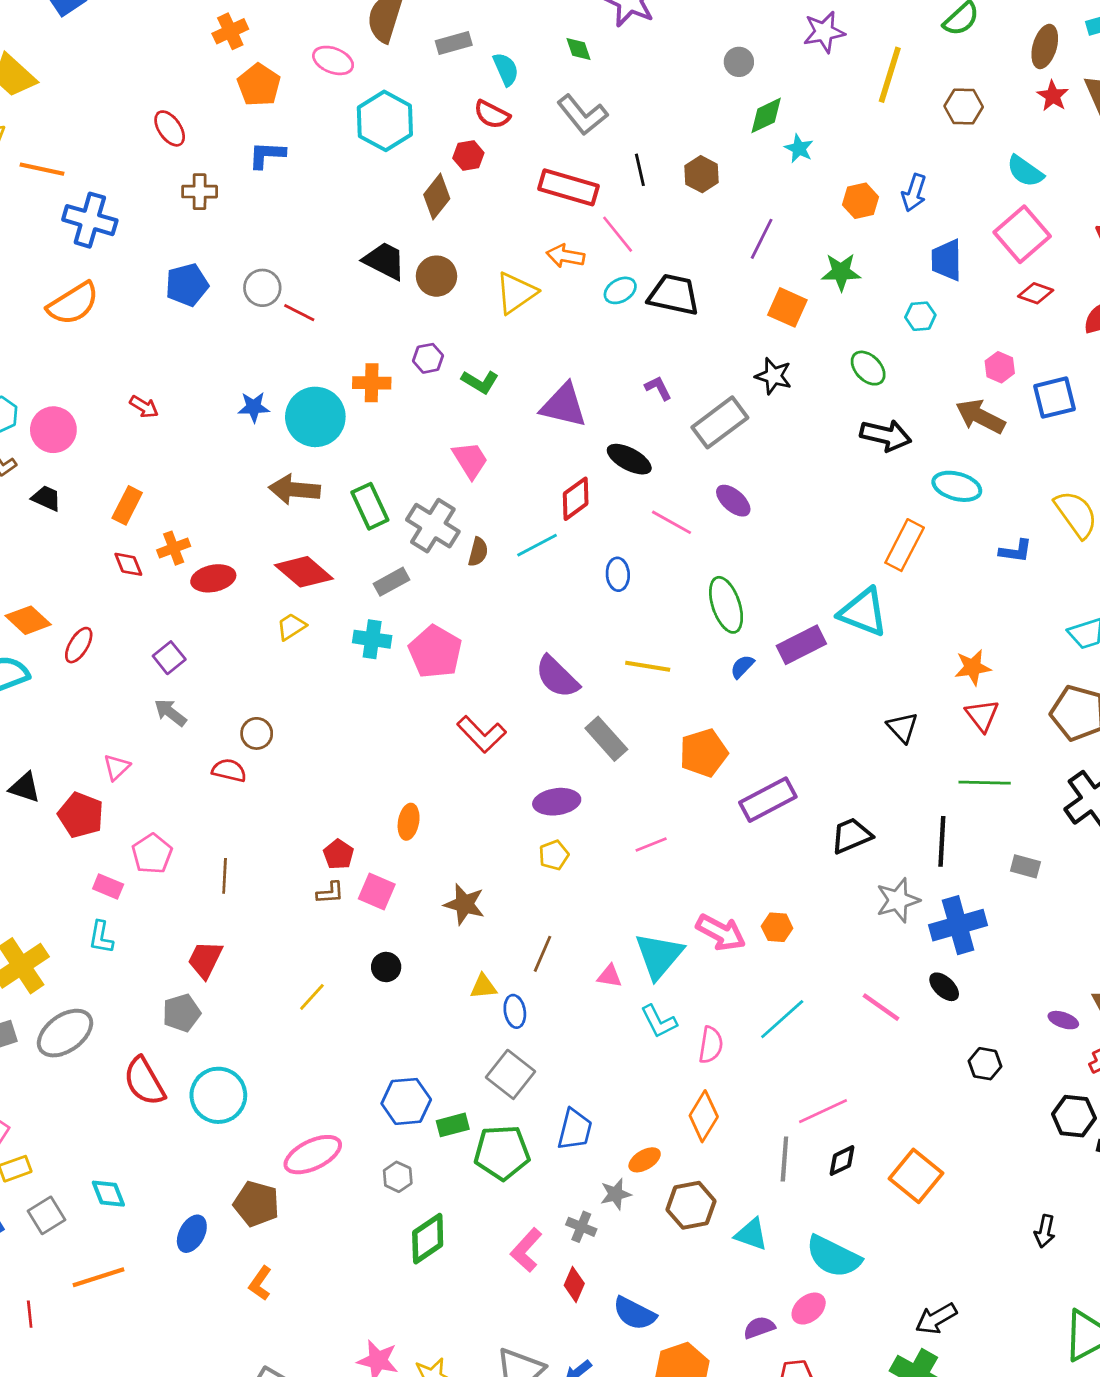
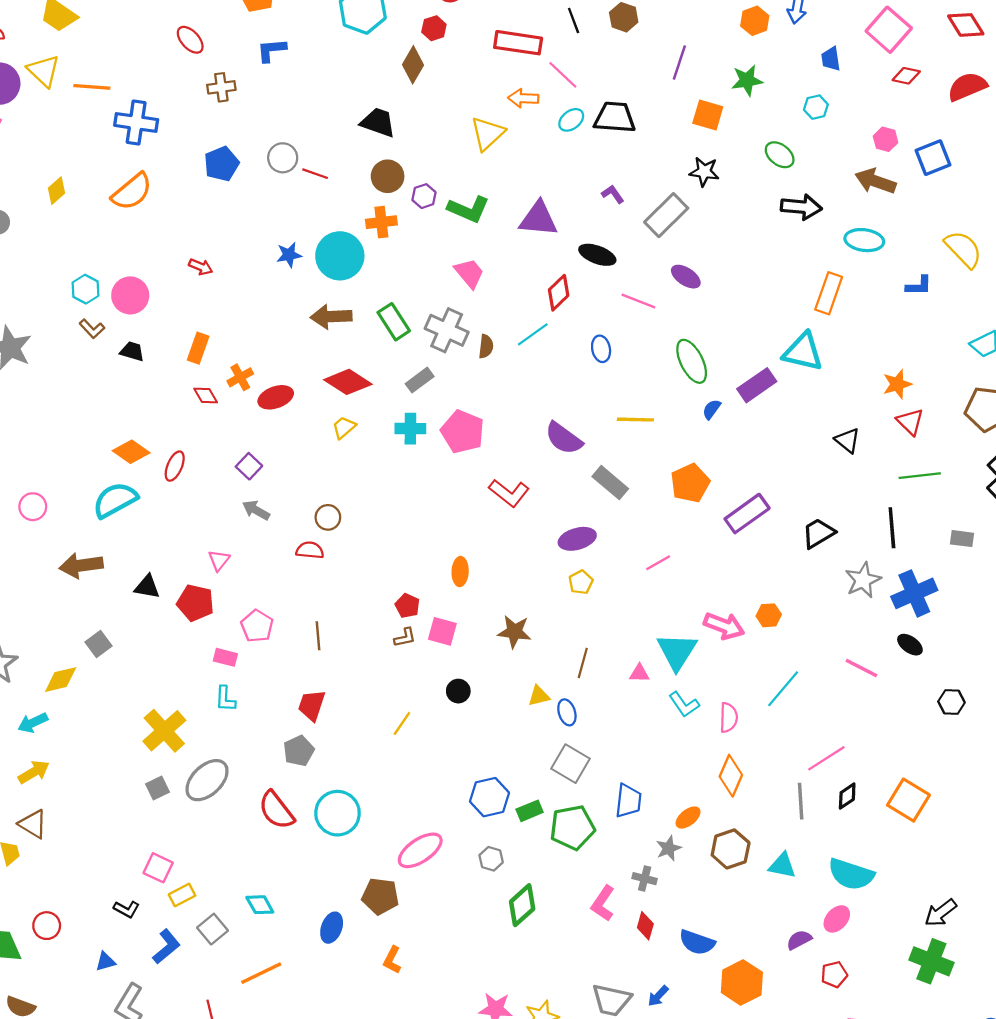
blue trapezoid: (947, 260) -> (831, 59), size x0.7
brown circle: (437, 276) -> (388, 176), moved
green L-shape: (480, 382) -> (469, 209), size x1.4

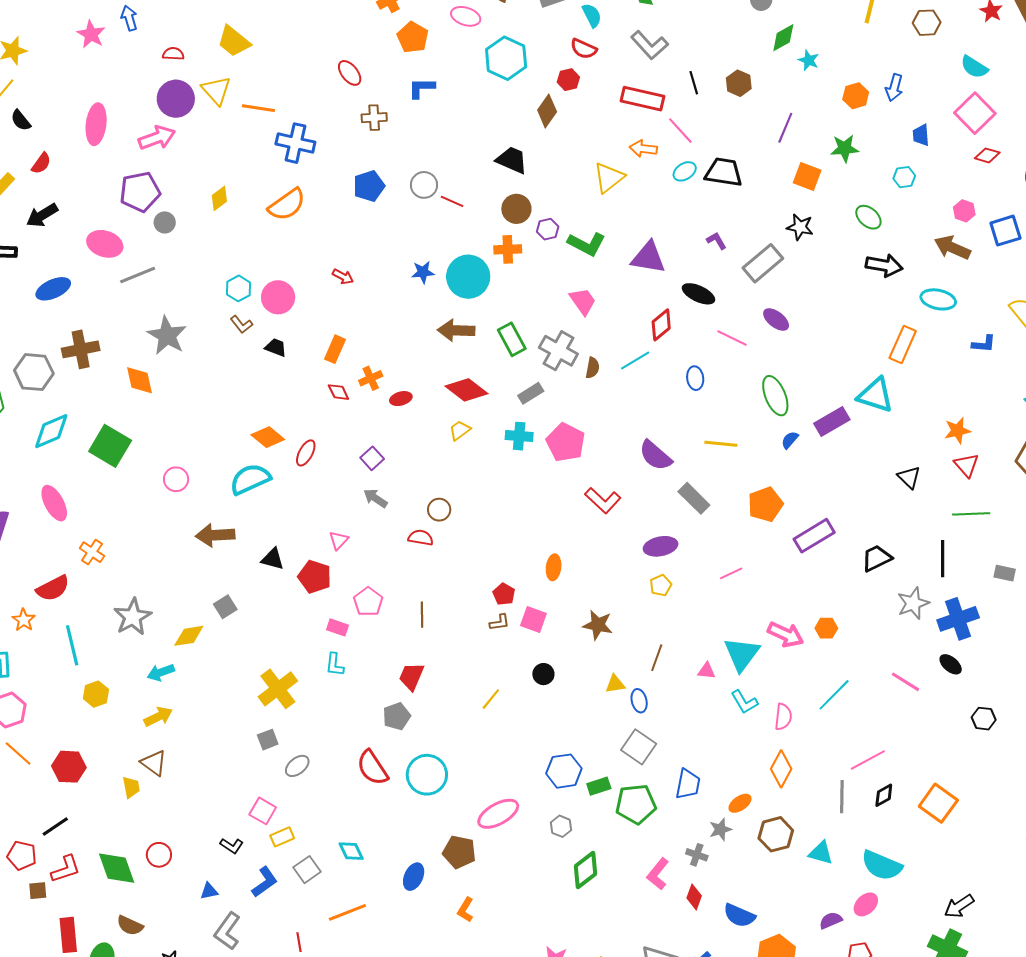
red ellipse: (276, 397) -> (401, 399), size x0.7
gray ellipse: (207, 780) -> (297, 766), moved, size x0.6

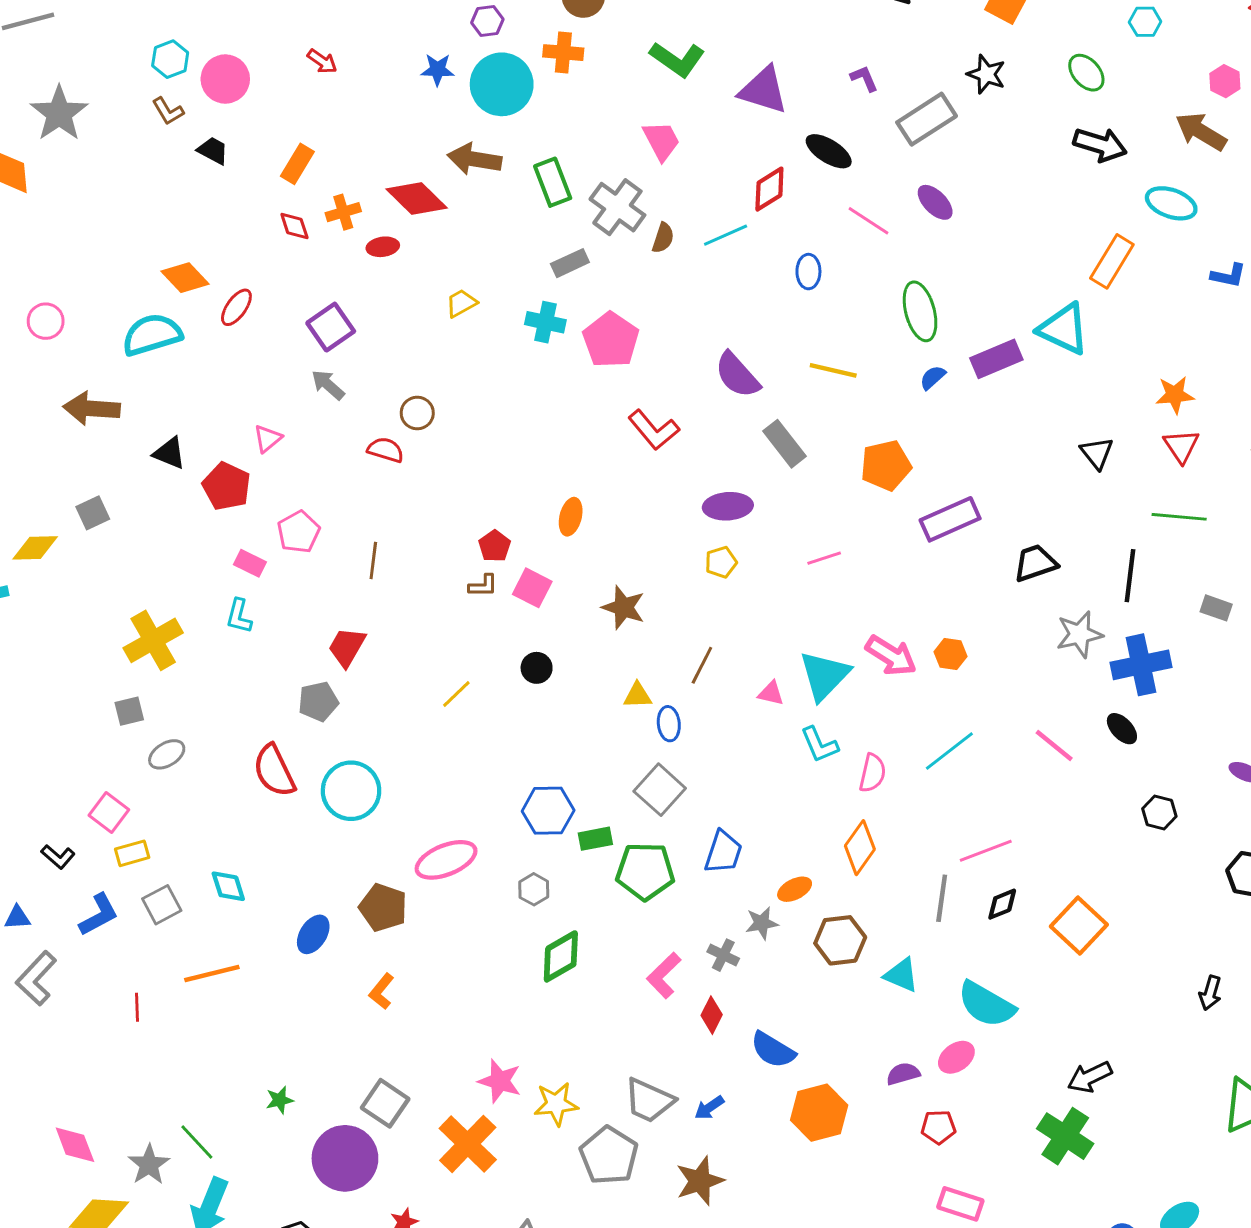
purple hexagon: (548, 229) -> (487, 21), moved
red diamond: (466, 390) -> (417, 199), moved
purple square: (372, 458) -> (331, 327), size x1.4

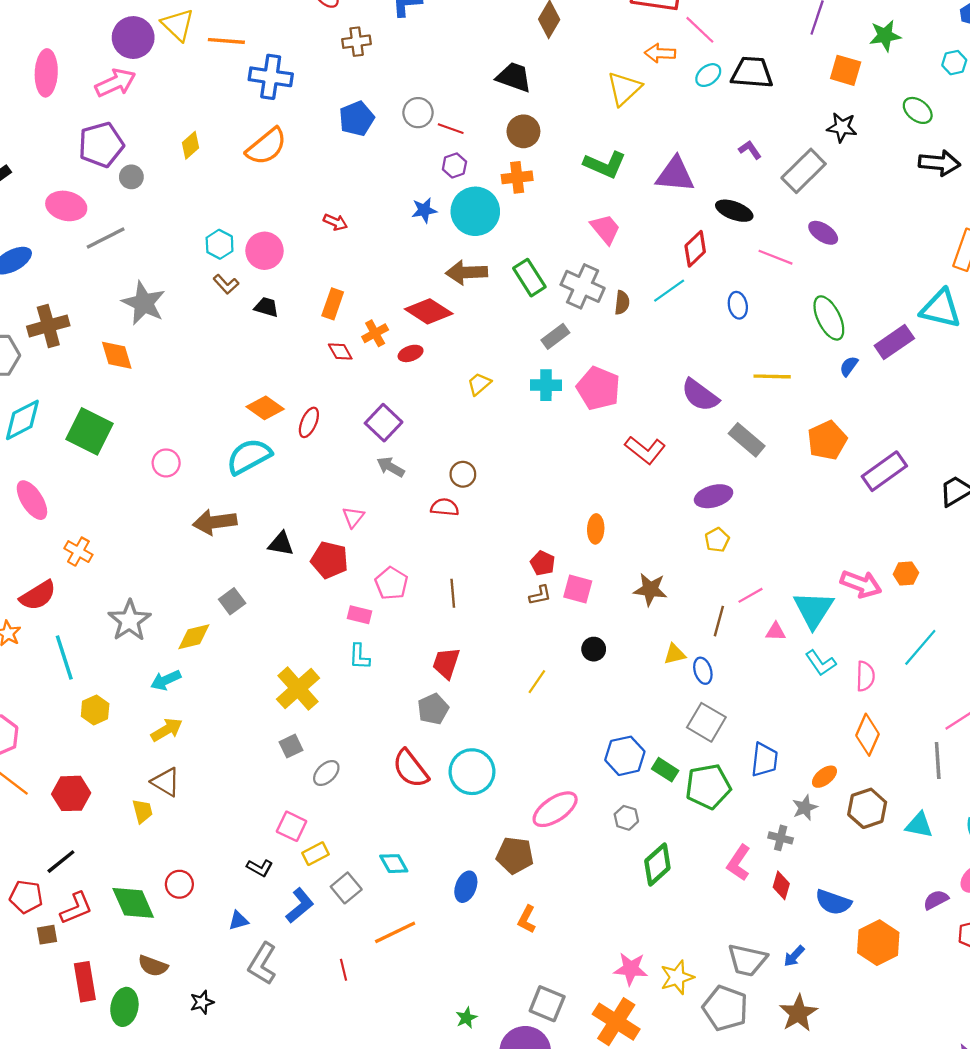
pink line: (824, 558) -> (750, 595), moved
green rectangle: (595, 839) -> (665, 770), turned 55

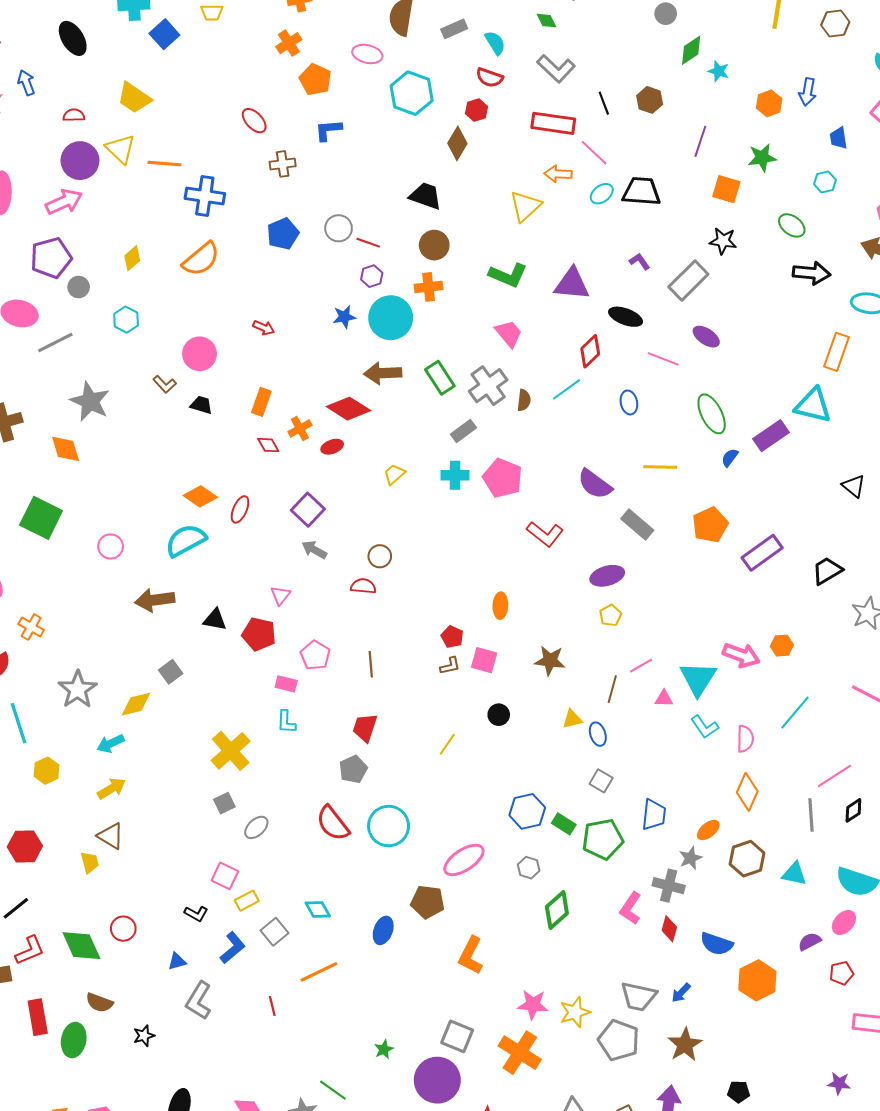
cyan hexagon: (220, 244) -> (126, 320), moved
gray cross: (583, 286) -> (488, 386), turned 30
gray square: (706, 722) -> (601, 781), size x0.7
gray cross: (781, 838) -> (669, 886), size x1.4
orange L-shape: (527, 919) -> (471, 956), moved, size x1.5

